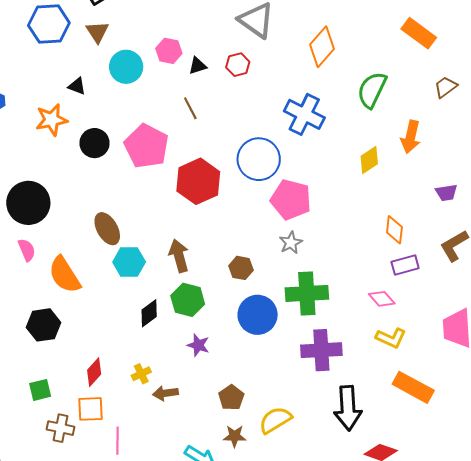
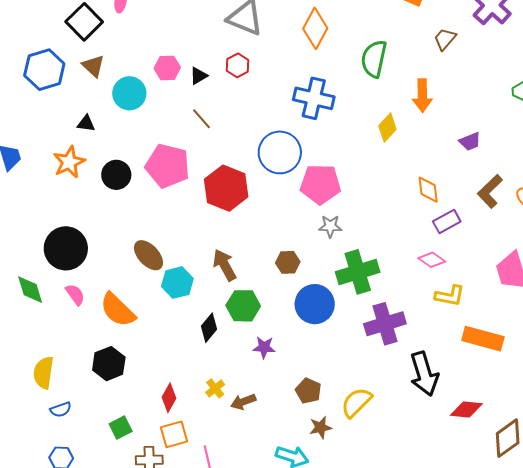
gray star: (291, 243) -> (330, 226), turned -30

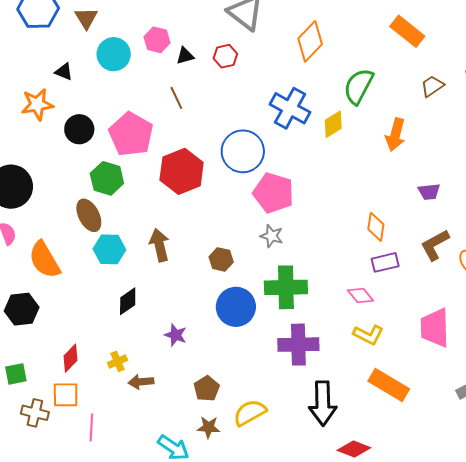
yellow diamond: (387, 128) -> (333, 124), moved
green hexagon: (243, 306) -> (107, 178), moved

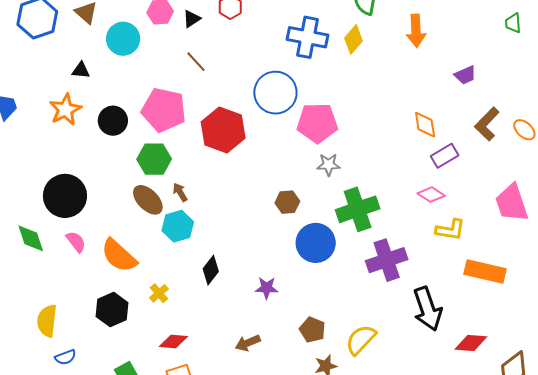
brown arrow: (159, 245) -> (180, 192), moved, size x0.6
red diamond: (71, 358) -> (173, 342), turned 68
yellow cross: (117, 361) -> (159, 293), moved

